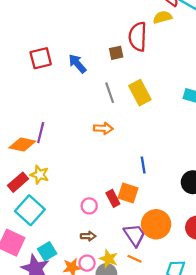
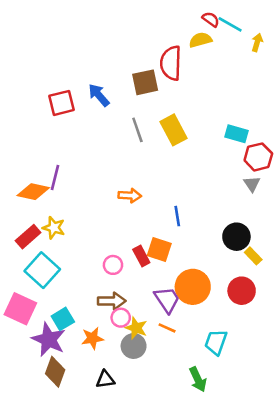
brown square: (116, 53) -> (145, 82), size x1.5
red square: (41, 58) -> (62, 103), moved
orange arrow: (103, 128) -> (130, 195), moved
brown arrow: (88, 236) -> (112, 301), size x1.5
pink circle: (87, 263) -> (121, 318), moved

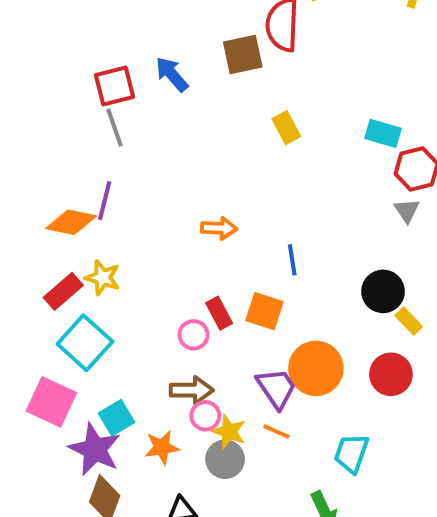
gray line: (137, 130) -> (115, 128), moved
yellow rectangle: (173, 130) -> (286, 128), size x0.7
red rectangle: (141, 256) -> (219, 313), moved

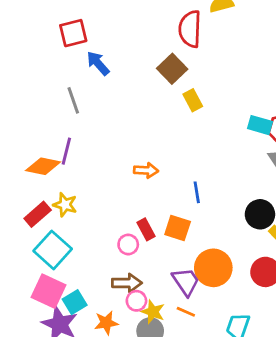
brown square: (243, 54) -> (172, 69), moved, turned -32
blue arrow: (172, 74) -> (98, 63), moved
red square: (115, 86) -> (73, 33), moved
cyan rectangle: (383, 133) -> (260, 125), moved
pink square: (51, 402) -> (49, 291), moved

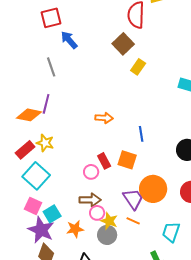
yellow rectangle: (193, 100) -> (138, 67), turned 63
pink square: (49, 291) -> (33, 206), size x0.7

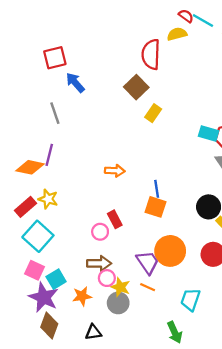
orange square: (127, 160) -> (155, 207), moved

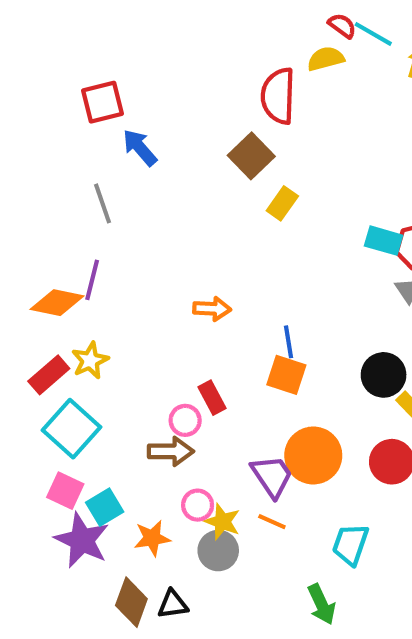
yellow star: (48, 199) -> (90, 360), turned 30
brown arrow: (99, 263) -> (171, 451), moved
brown diamond: (49, 326) -> (131, 602), moved

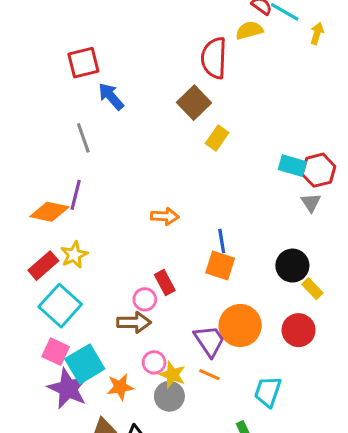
cyan square: (105, 507) -> (85, 364), size x1.4

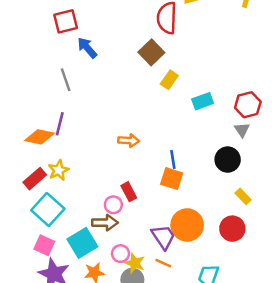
cyan rectangle: (292, 166) -> (203, 101), moved, turned -36
black circle: (292, 266) -> (228, 160), moved
cyan square: (85, 364) -> (82, 243), moved

